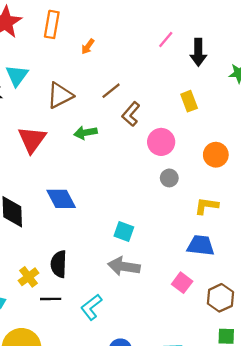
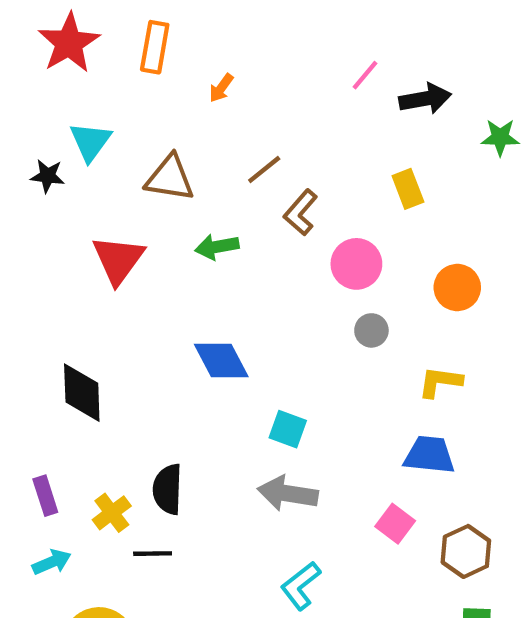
black arrow: (198, 52) -> (425, 99), turned -100
brown triangle: (60, 95) -> (170, 178), turned 36
blue diamond: (61, 199) -> (221, 360), moved
cyan L-shape: (91, 307) -> (301, 586), moved

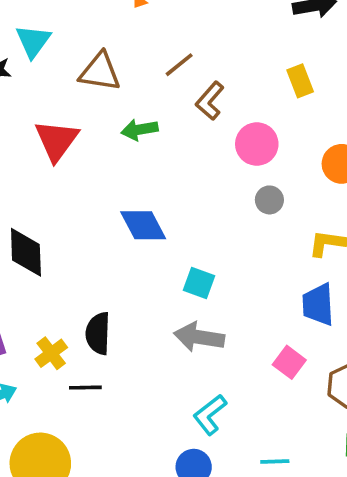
blue trapezoid: (429, 455) -> (318, 305), turned -99

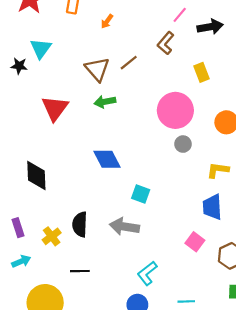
brown triangle: (100, 72) -> (97, 69), moved, turned 40
brown L-shape: (210, 101) -> (166, 43), moved
pink circle: (257, 144) -> (175, 110), size x1.4
gray arrow: (199, 337) -> (124, 227), moved
black line: (85, 388) -> (80, 271), moved

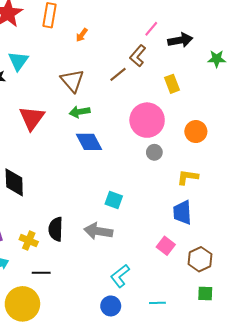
brown line: (129, 63) -> (118, 74), moved
blue diamond: (107, 159) -> (89, 142), moved
yellow cross: (52, 236) -> (29, 241), turned -30
black line: (80, 271) -> (41, 273), moved

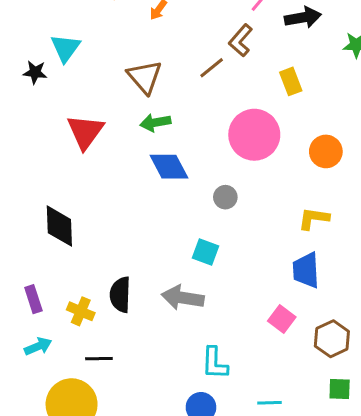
gray circle: (154, 152) -> (225, 197), moved
cyan L-shape: (120, 276) -> (215, 363), turned -50

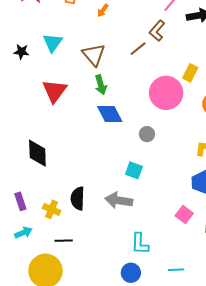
cyan triangle: (65, 48) -> (53, 43), moved
yellow rectangle: (291, 81) -> (190, 73), moved, turned 48
green arrow: (155, 123) -> (101, 85), turned -96

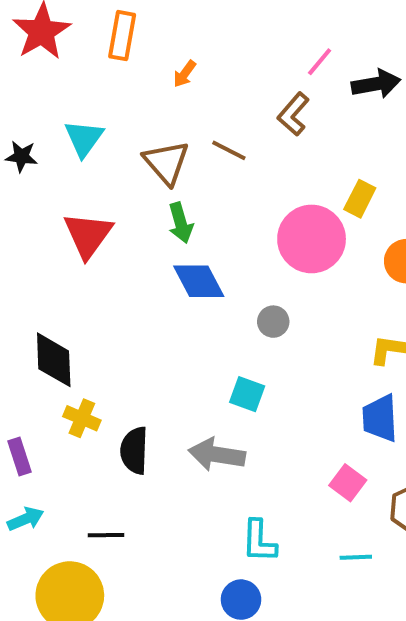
brown line: (138, 49) -> (229, 150), moved, turned 66
yellow cross: (52, 209) -> (82, 418), moved
cyan line: (176, 270) -> (356, 557), moved

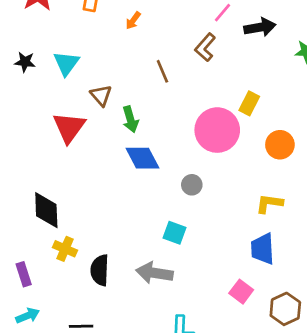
brown line: (229, 150) -> (162, 71), turned 40
black star: (21, 156) -> (25, 62), moved
brown triangle: (166, 162) -> (101, 95), moved, size x0.7

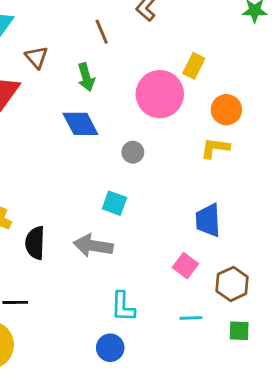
green arrow: (130, 119) -> (86, 77), moved
yellow L-shape: (269, 203) -> (215, 148), moved

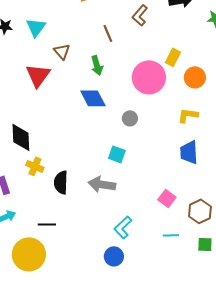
orange circle: (226, 110) -> (195, 77), moved
blue trapezoid: (208, 220) -> (189, 152), moved
cyan L-shape: (123, 307) -> (123, 227), turned 45

